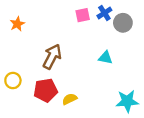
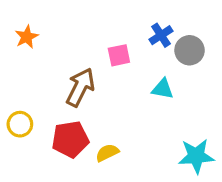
blue cross: (104, 13) -> (161, 35), moved
pink square: (83, 15) -> (119, 55), moved
gray circle: (123, 23) -> (190, 50), moved

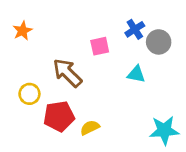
brown arrow: (80, 87) -> (67, 73), turned -72
yellow circle: (20, 124) -> (29, 94), moved

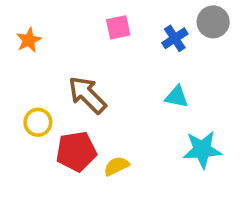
gray circle: (159, 42) -> (213, 22), moved
pink square: (100, 46) -> (118, 27), moved
cyan star: (164, 130) -> (202, 150), moved

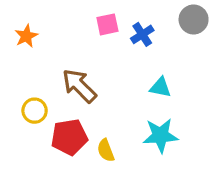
blue cross: (175, 38) -> (142, 34), moved
cyan star: (202, 150) -> (160, 135), moved
yellow semicircle: (116, 166) -> (106, 150), turned -85

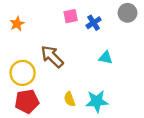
yellow circle: (35, 111) -> (23, 73), size x1.5
cyan star: (160, 135) -> (97, 101), moved
red pentagon: (69, 137) -> (27, 101), moved

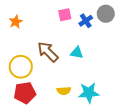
gray circle: (127, 13) -> (106, 14), moved
cyan triangle: (106, 58) -> (77, 53), moved
yellow semicircle: (70, 99) -> (64, 91), turned -72

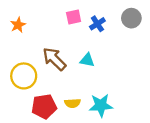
gray circle: (106, 14) -> (131, 18), moved
red pentagon: (25, 93) -> (44, 107), moved

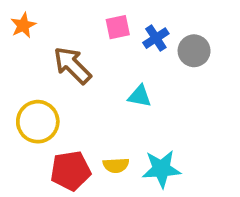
gray circle: (131, 18) -> (194, 51), moved
orange star: (18, 25) -> (23, 25), moved
brown arrow: (54, 59) -> (72, 65), moved

